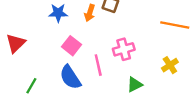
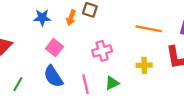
pink line: (98, 65) -> (85, 84), moved
yellow cross: (170, 65) -> (144, 65), turned 32

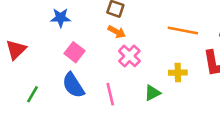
orange arrow: (71, 18) -> (117, 32), moved, turned -80
pink cross: (102, 51) -> (129, 56), turned -30
green triangle: (112, 83) -> (152, 93), moved

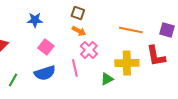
yellow cross: (178, 73) -> (127, 63), size x1.6
blue semicircle: (73, 85) -> (45, 73), turned -75
pink line: (110, 94) -> (75, 68), moved

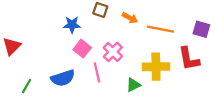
blue star: (35, 20) -> (72, 25), moved
orange arrow: (79, 31) -> (130, 18), moved
pink square: (46, 47) -> (82, 49), moved

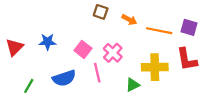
blue star: (72, 25) -> (48, 42), moved
purple square: (201, 29) -> (189, 27), moved

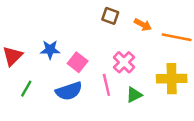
pink square: (83, 49) -> (78, 62), moved
green triangle: (133, 85) -> (134, 95), moved
green line: (29, 86) -> (26, 89), moved

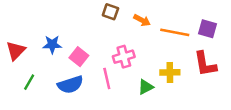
pink cross: (124, 62) -> (124, 57), turned 30
yellow cross: (172, 79) -> (170, 72), size x0.7
green triangle: (134, 95) -> (146, 87), moved

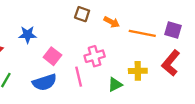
blue star: (52, 45) -> (27, 35), moved
red L-shape: (205, 64) -> (171, 63), turned 50

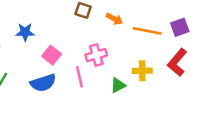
purple square: (173, 30) -> (180, 27), turned -36

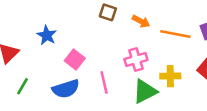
blue star: (25, 32) -> (47, 35), turned 30
pink cross: (96, 55) -> (136, 60), moved
green triangle: (118, 85) -> (145, 91), size x1.5

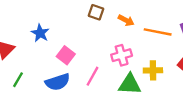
pink line: (104, 82) -> (92, 76), turned 42
green triangle: (145, 91) -> (130, 84), turned 30

